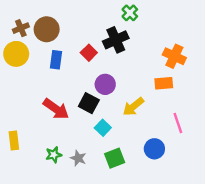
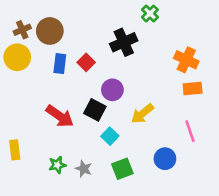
green cross: (130, 13) -> (150, 13), moved
red square: (89, 53) -> (86, 62), moved
orange rectangle: (164, 83) -> (193, 89), moved

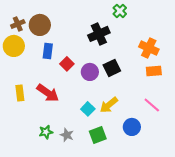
red square: (86, 62) -> (67, 64), moved
black square: (95, 110) -> (112, 68), moved, turned 36
yellow arrow: (142, 114) -> (109, 105), moved
pink line: (190, 131) -> (152, 105), turned -30
yellow rectangle: (15, 150) -> (20, 93), moved

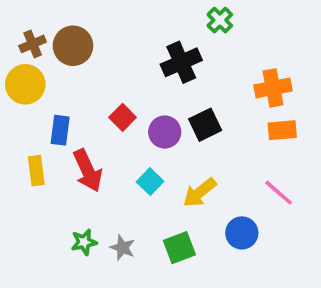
orange cross: (149, 48) -> (273, 88), turned -36
blue rectangle: (48, 51) -> (60, 130), moved
red arrow: (48, 93) -> (88, 171), turned 30
cyan square: (88, 109) -> (150, 182), moved

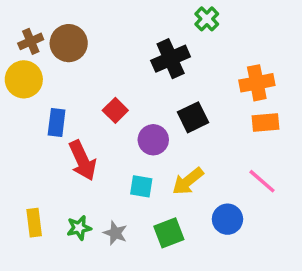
purple circle: (165, 132) -> (153, 140), moved
yellow rectangle: (36, 171) -> (34, 223), moved
cyan square: (150, 182) -> (141, 186), moved, turned -35

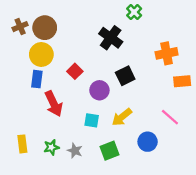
black cross: (171, 59) -> (111, 38), turned -30
yellow circle: (24, 79) -> (41, 54), moved
orange rectangle: (265, 123) -> (182, 81), moved

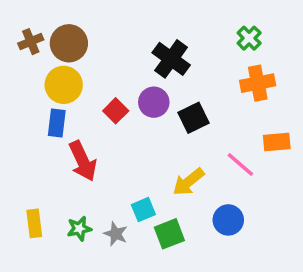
green cross: (134, 12) -> (249, 38), moved
orange rectangle: (182, 81) -> (277, 142), moved
purple circle: (99, 90) -> (154, 102), moved
pink line: (170, 117) -> (240, 165), moved
cyan square: (92, 120) -> (143, 210), moved, turned -32

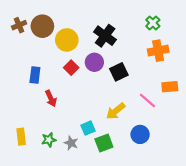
yellow circle: (64, 85) -> (67, 40), moved
red arrow: (83, 161) -> (51, 98), size x0.7

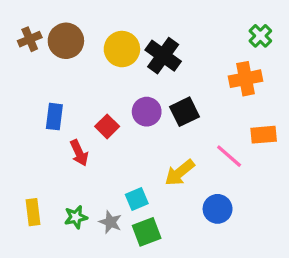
green cross: (153, 23) -> (260, 36), moved
yellow circle: (67, 40) -> (122, 49), moved
purple circle: (94, 62) -> (147, 112), moved
red square: (71, 68) -> (107, 126), moved
green square: (104, 143) -> (147, 232), moved

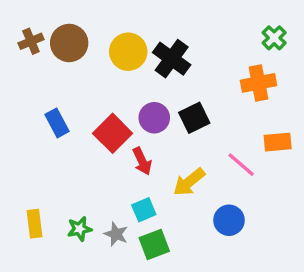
blue rectangle: (54, 117) -> (57, 123), turned -35
red square: (107, 126) -> (113, 133), size x1.5
red arrow: (79, 153) -> (142, 161), moved

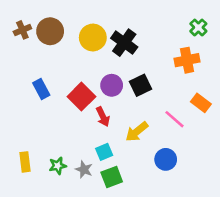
orange rectangle: (278, 142) -> (201, 103), turned 42

